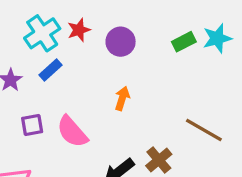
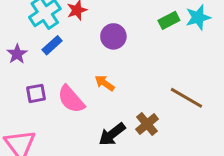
purple circle: (121, 42) -> (113, 36), moved
orange arrow: (122, 98) -> (105, 83), moved, turned -72

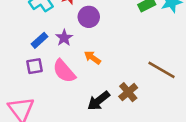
purple circle: (113, 36) -> (89, 17), moved
blue rectangle: (52, 45) -> (39, 40), moved
purple star: (17, 54) -> (64, 38), moved

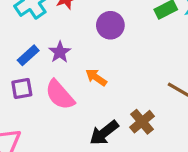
purple circle: (89, 17) -> (110, 25), moved

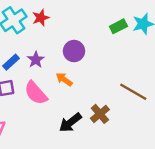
purple circle: (110, 25) -> (74, 51), moved

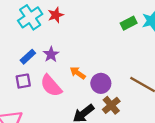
purple circle: (74, 51) -> (101, 83), moved

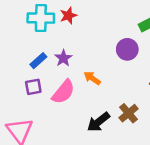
cyan cross: (30, 17) -> (41, 18), turned 35
purple circle: (101, 83) -> (127, 49), moved
pink semicircle: (51, 86) -> (63, 92), turned -100

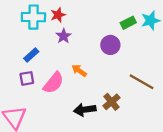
purple star: (63, 58) -> (64, 36), moved
black arrow: (98, 122) -> (85, 110), turned 30

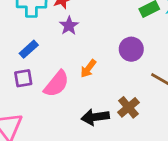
purple circle: (110, 45) -> (131, 49), moved
orange arrow: (79, 71) -> (88, 69), turned -88

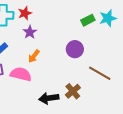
orange arrow: (88, 69) -> (34, 56), moved
pink semicircle: (56, 84) -> (21, 74), turned -115

